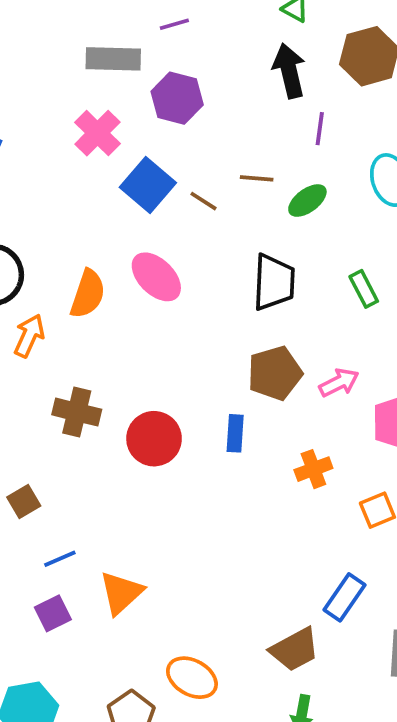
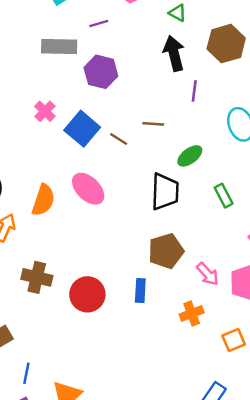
pink cross: (97, 133) -> (45, 111), moved, size x0.7
green ellipse: (307, 201) -> (190, 156), moved
pink arrow: (339, 383) -> (208, 274), moved, turned 75
blue line: (60, 559) -> (26, 373), turned -55

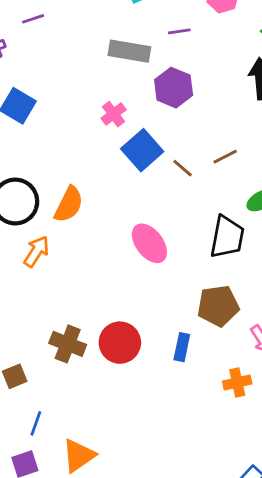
pink cross: (45, 111) -> (114, 114), moved
brown line: (153, 124) -> (225, 157), turned -40
pink ellipse: (88, 189) -> (149, 243), moved
orange semicircle: (43, 200) -> (69, 204), moved
brown cross: (37, 277) -> (68, 344), moved

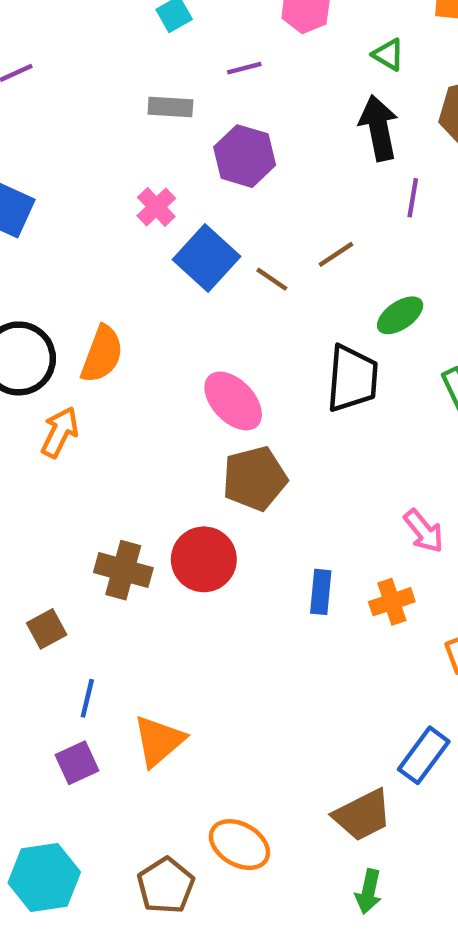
gray rectangle: (129, 51) -> (170, 107), size x0.7
brown pentagon: (218, 306) -> (255, 478), moved
blue rectangle: (182, 347) -> (321, 592), moved

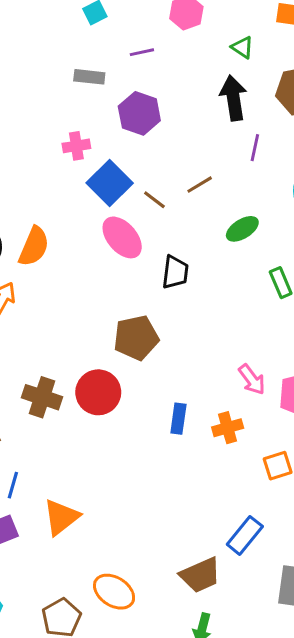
pink cross: (156, 207) -> (76, 146), turned 32
black trapezoid: (352, 378) -> (175, 272), moved, size x0.7
pink ellipse: (233, 401) -> (122, 237), moved

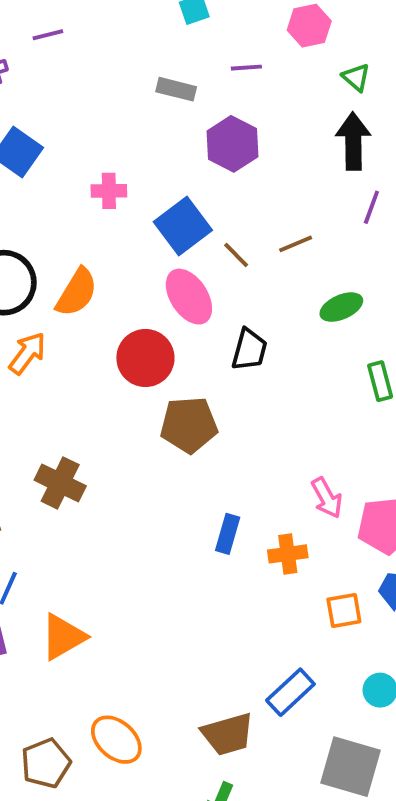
green triangle: (242, 47) -> (356, 77), moved
pink cross: (76, 146) -> (109, 191), moved
red circle: (98, 392) -> (145, 358), moved

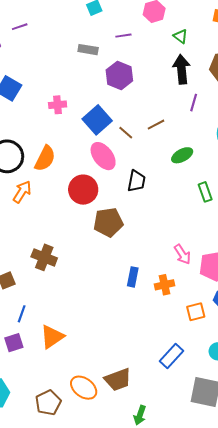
brown trapezoid: (228, 734) -> (118, 380), moved

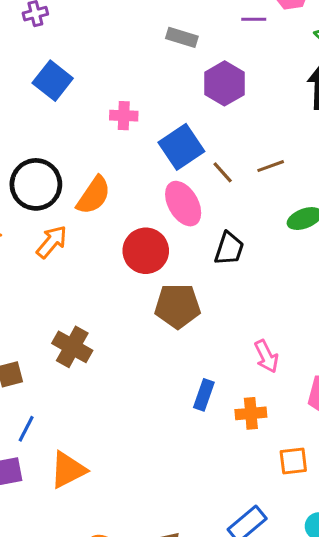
purple line: (123, 36) -> (254, 19), moved
pink arrow: (182, 254) -> (266, 356), moved

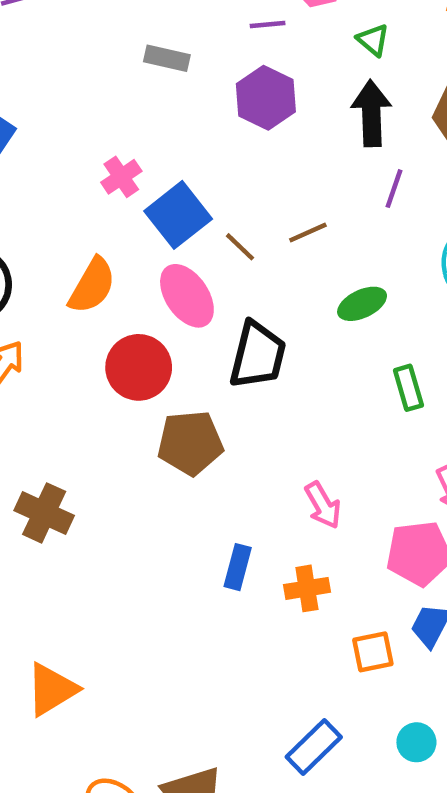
purple hexagon: (225, 83) -> (266, 98), moved
pink cross: (124, 116) -> (121, 177), moved, turned -32
orange semicircle: (94, 195) -> (92, 286), moved
black trapezoid: (229, 249) -> (258, 355), size x1.4

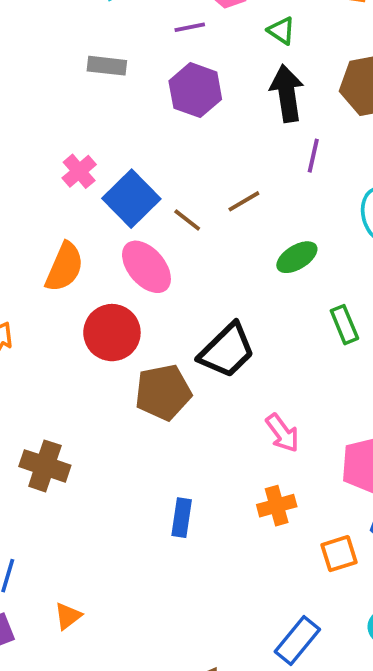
black trapezoid: (258, 355) -> (227, 351), moved, turned 38
blue rectangle: (238, 567) -> (182, 518), moved
orange triangle: (52, 689) -> (68, 616), size x0.6

